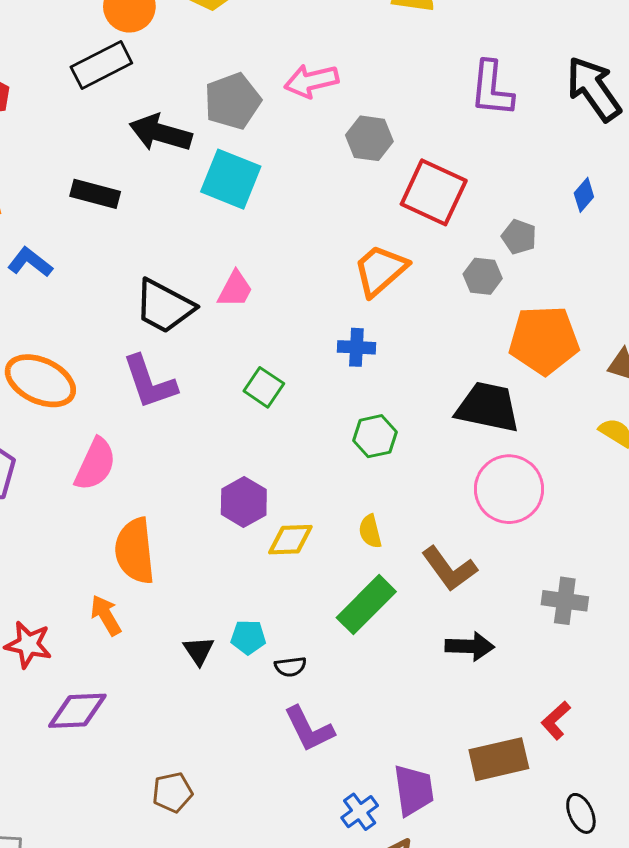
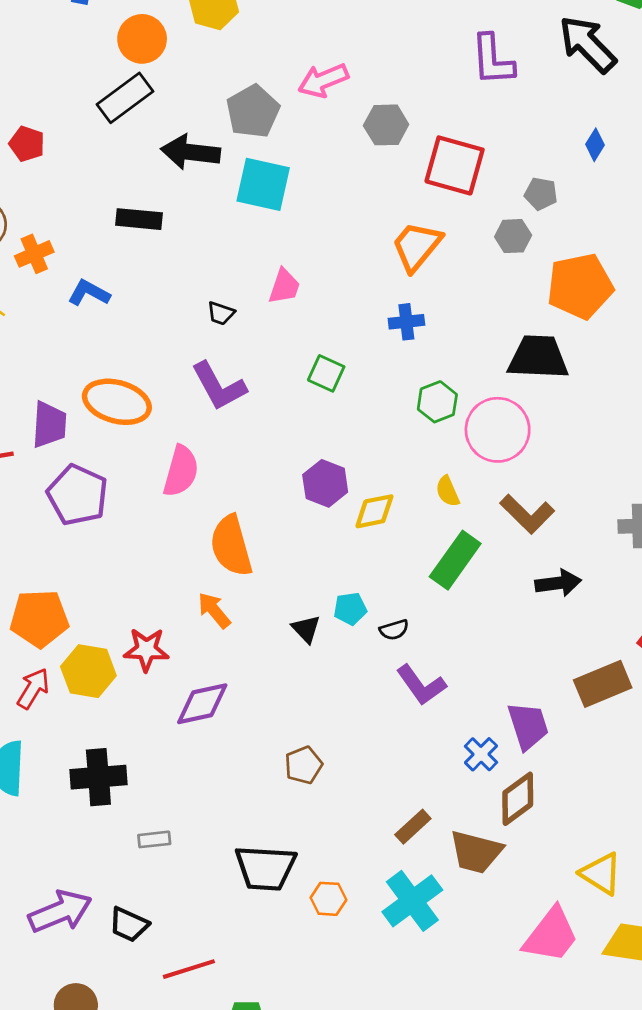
black trapezoid: (164, 306) -> (221, 313), size x0.5
pink circle: (509, 489) -> (498, 430), moved

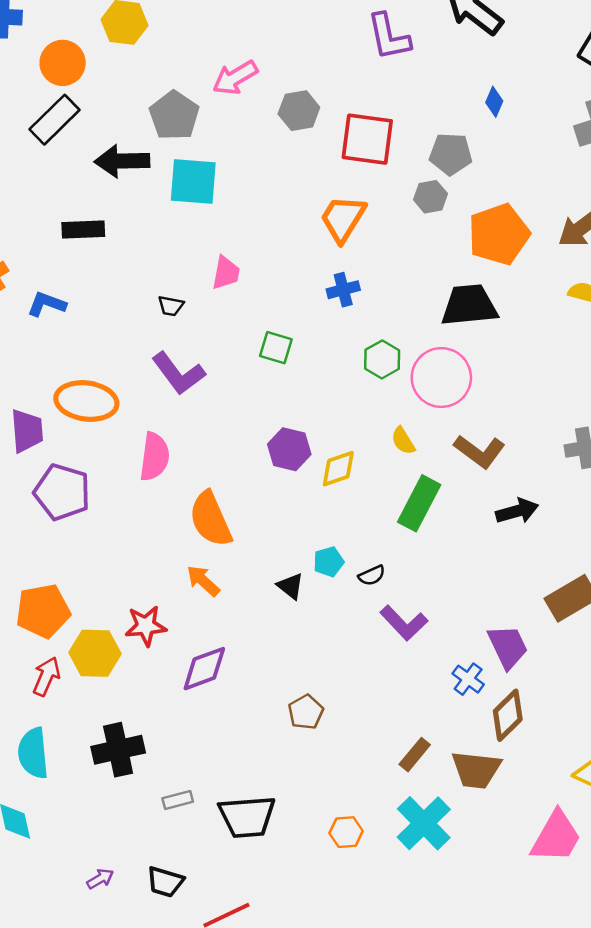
gray pentagon: (541, 194) -> (451, 154), size x1.4
black trapezoid: (265, 868) -> (247, 817), moved
purple arrow: (60, 912) -> (100, 879), size x0.5

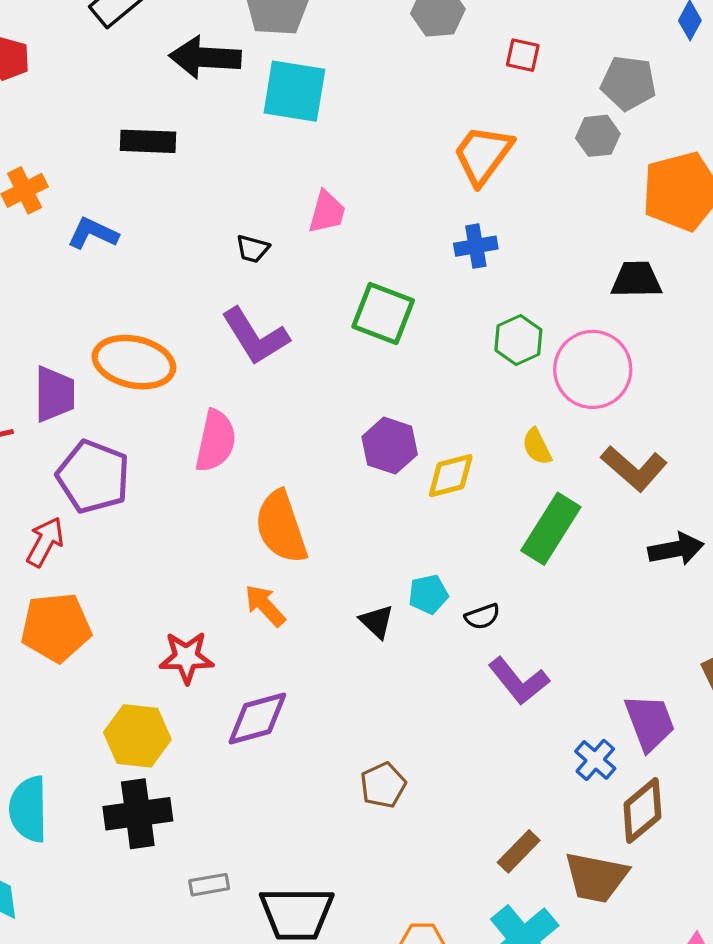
red square: (367, 139) -> (523, 55), size x0.5
black trapezoid: (469, 305) -> (636, 280), size x0.7
green square: (276, 348) -> (383, 314), size x1.4
yellow hexagon: (95, 653) -> (137, 736), moved
red arrow: (46, 676) -> (45, 542), moved

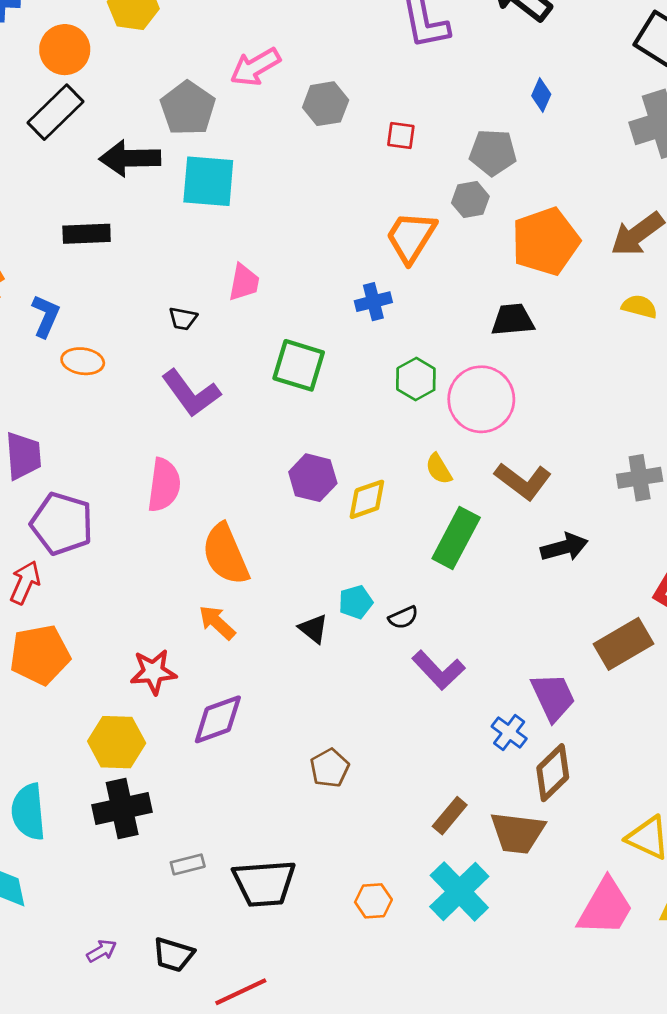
orange trapezoid: (483, 155) -> (411, 237), moved
blue L-shape: (93, 233) -> (46, 316), turned 93
orange ellipse: (134, 362) -> (83, 361), moved, size x0.6

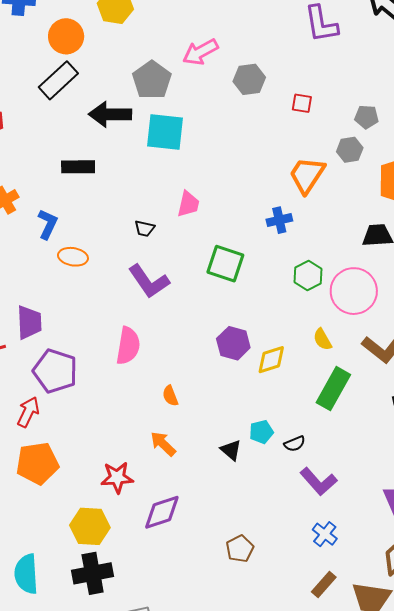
gray pentagon: (493, 152) -> (367, 117), size x0.7
orange semicircle: (226, 554) -> (170, 396), size x0.5
blue cross: (509, 732) -> (325, 534), moved

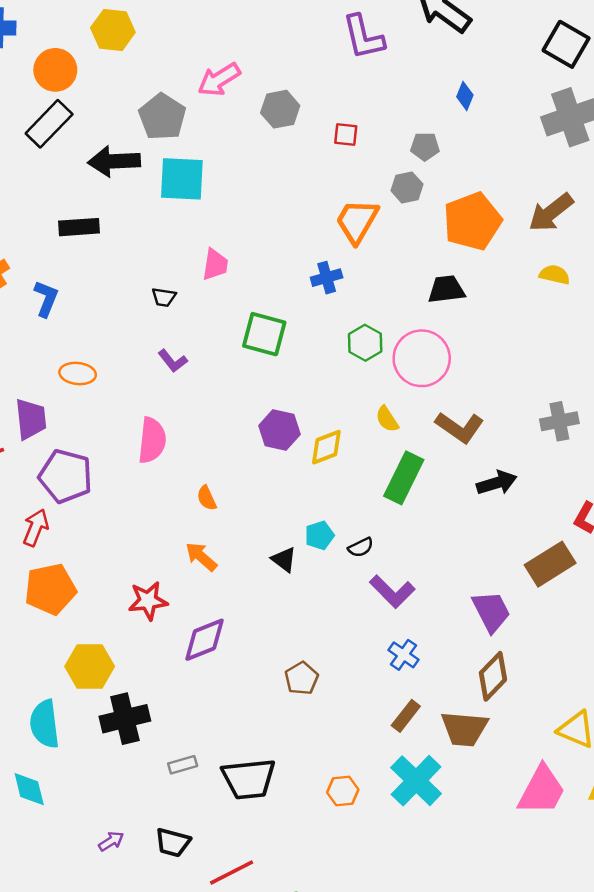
orange ellipse: (73, 257) -> (78, 374), moved
purple L-shape: (149, 281) -> (173, 361), size x0.6
yellow hexagon: (90, 526) -> (90, 666), moved

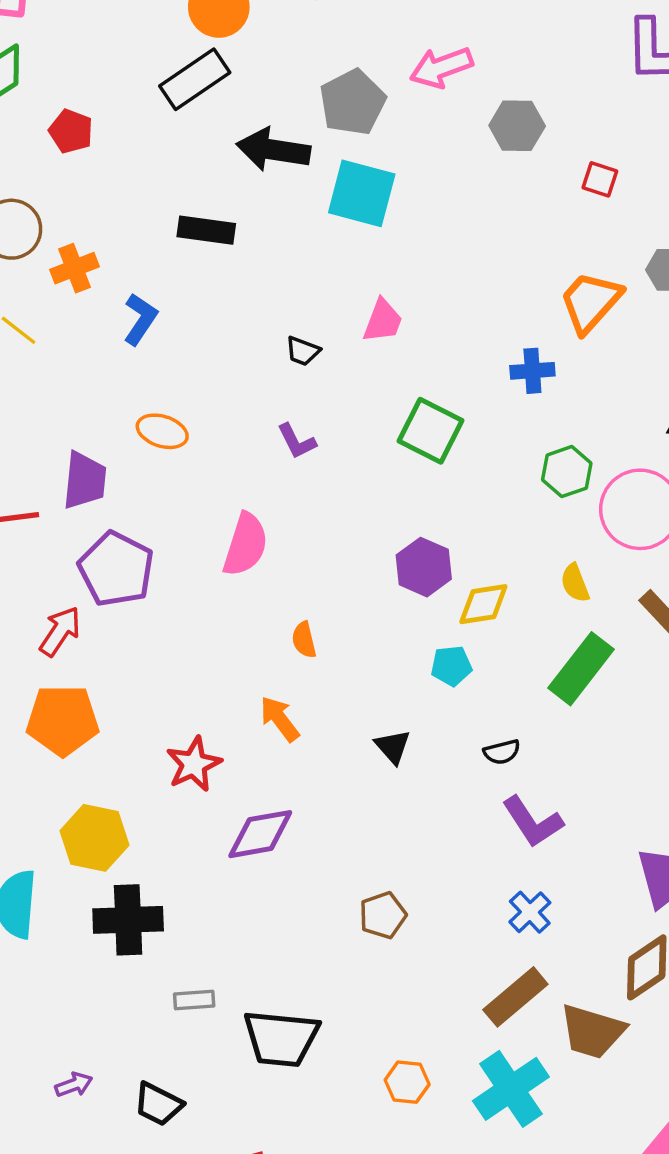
cyan pentagon: (319, 535) -> (451, 666), moved
red star: (148, 601) -> (194, 764), turned -30
brown rectangle: (406, 716) -> (515, 997), size x1.4

